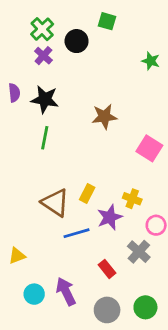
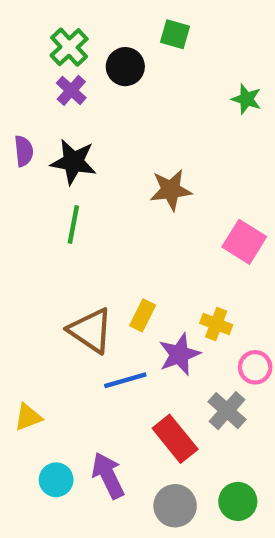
red rectangle: (107, 269) -> (175, 439), size x1.5

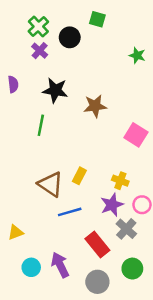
black star: (73, 162) -> (55, 90), moved
purple star: (179, 354) -> (112, 205), moved
green circle: (238, 501) -> (132, 269), moved

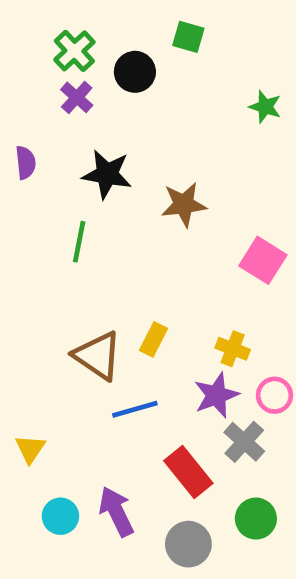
yellow triangle: (16, 232) -> (30, 449), turned -35

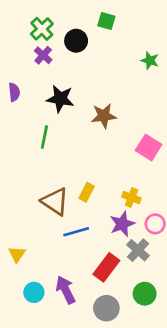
red rectangle: (188, 472) -> (106, 267), turned 76

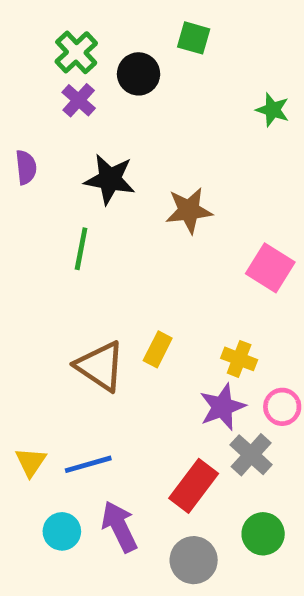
blue line: (76, 232) -> (88, 464), moved

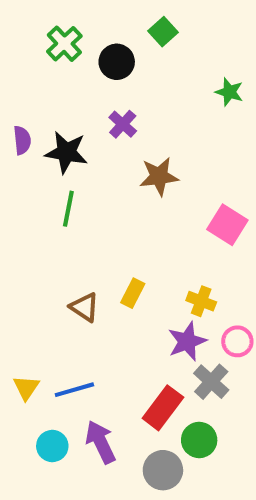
green square: (194, 38) -> (163, 32), turned 32
purple cross: (79, 100) -> (123, 124), moved
black star: (110, 179) -> (66, 152), moved
brown triangle: (100, 366) -> (84, 307), size x0.7
green circle: (263, 534) -> (199, 440), moved

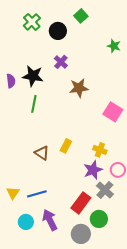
purple semicircle: (22, 140) -> (11, 81), moved

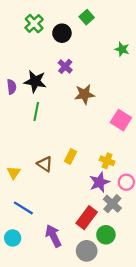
yellow triangle: (13, 193) -> (14, 173), moved
blue line: (37, 194) -> (23, 208), moved, turned 48
cyan circle: (26, 222) -> (13, 238), moved

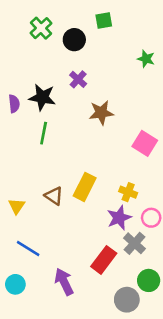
green square: (87, 17) -> (104, 20), turned 32
yellow rectangle: (71, 156) -> (85, 187), size x1.5
green circle: (106, 235) -> (149, 280), moved
gray circle: (87, 251) -> (127, 300), moved

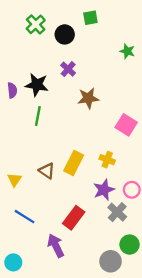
yellow cross: (128, 192) -> (107, 160), moved
red rectangle: (104, 260) -> (74, 218), moved
cyan circle: (15, 284) -> (13, 262), moved

